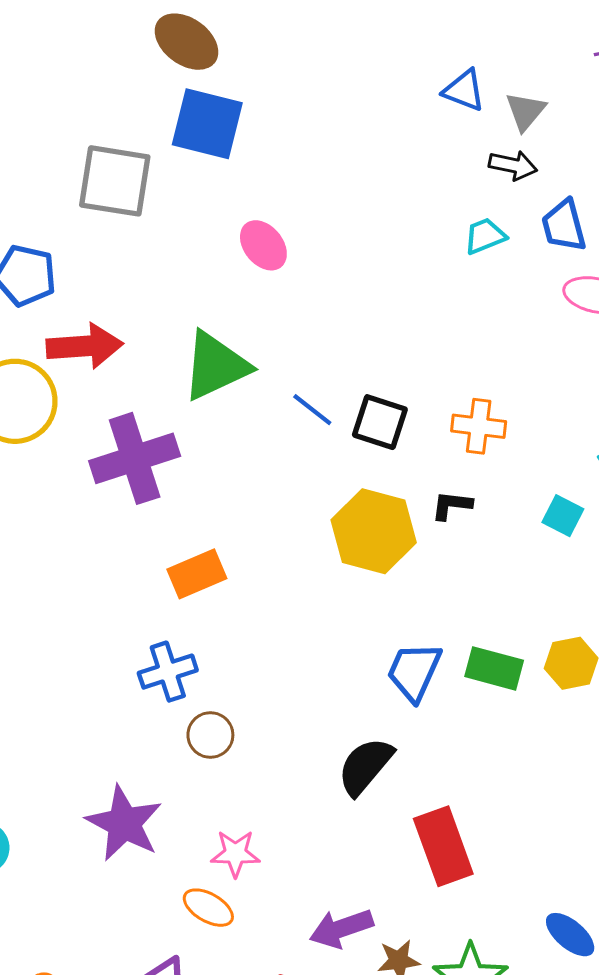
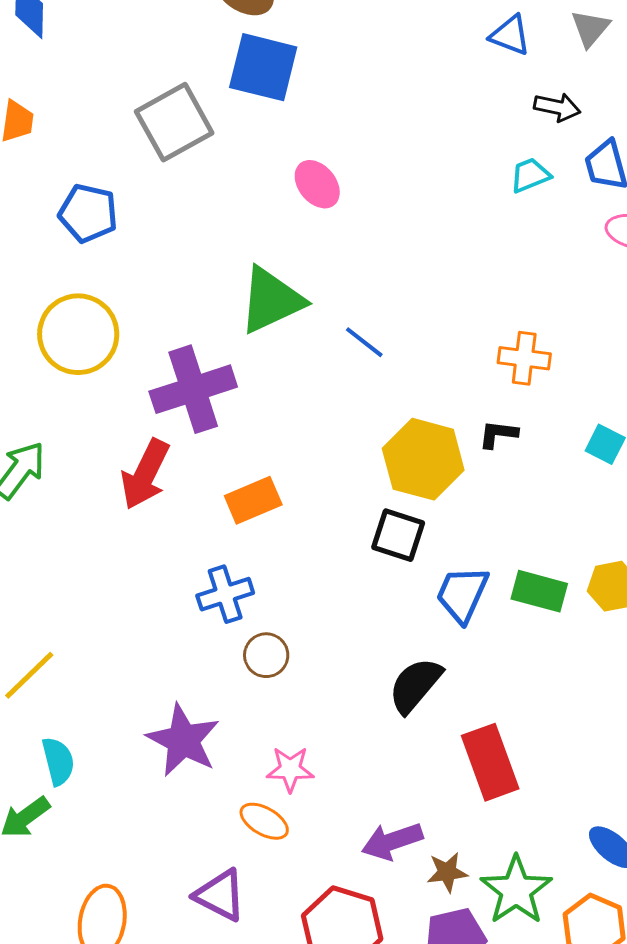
gray triangle: (525, 111) -> (590, 28), moved
gray square: (115, 181) -> (174, 122), turned -38
red arrow: (85, 346) -> (145, 474), moved, turned 120
black square: (380, 422) -> (398, 535), moved

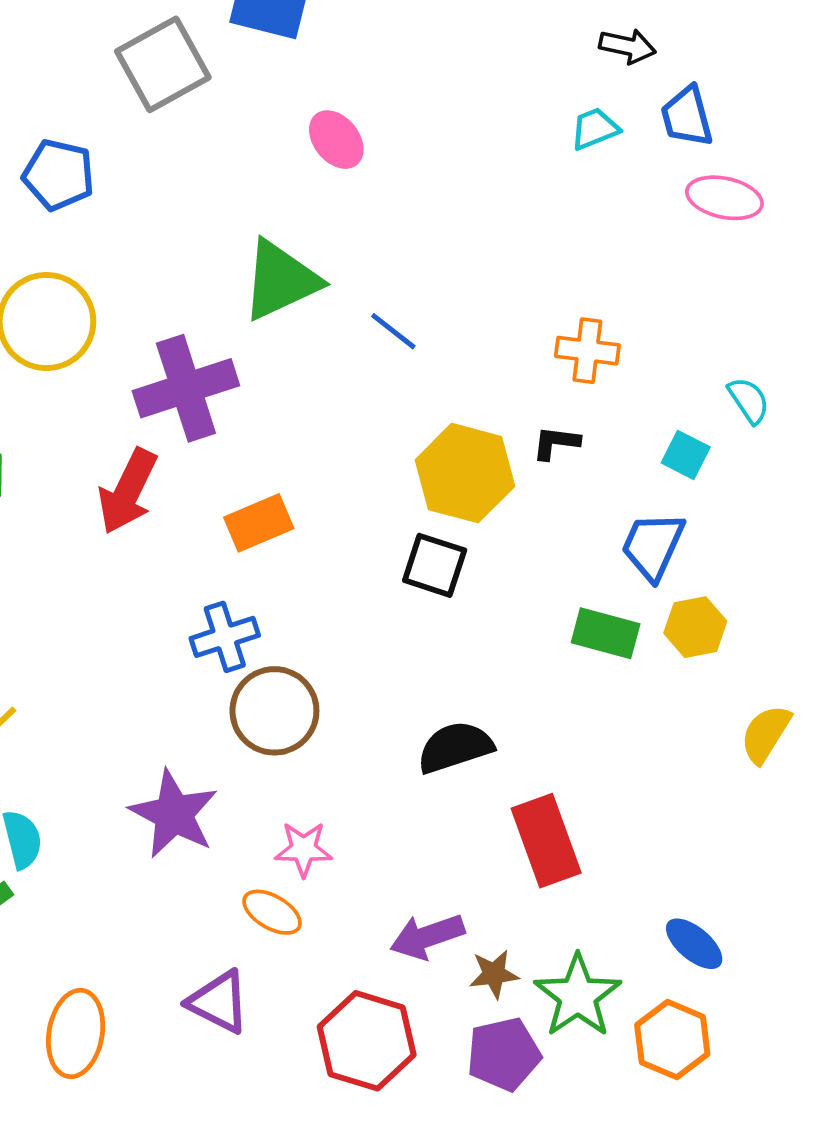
blue trapezoid: (462, 594) -> (653, 546), moved
brown circle: (266, 655) -> (274, 711), size x1.6
black semicircle: (415, 685) -> (455, 747), turned 32

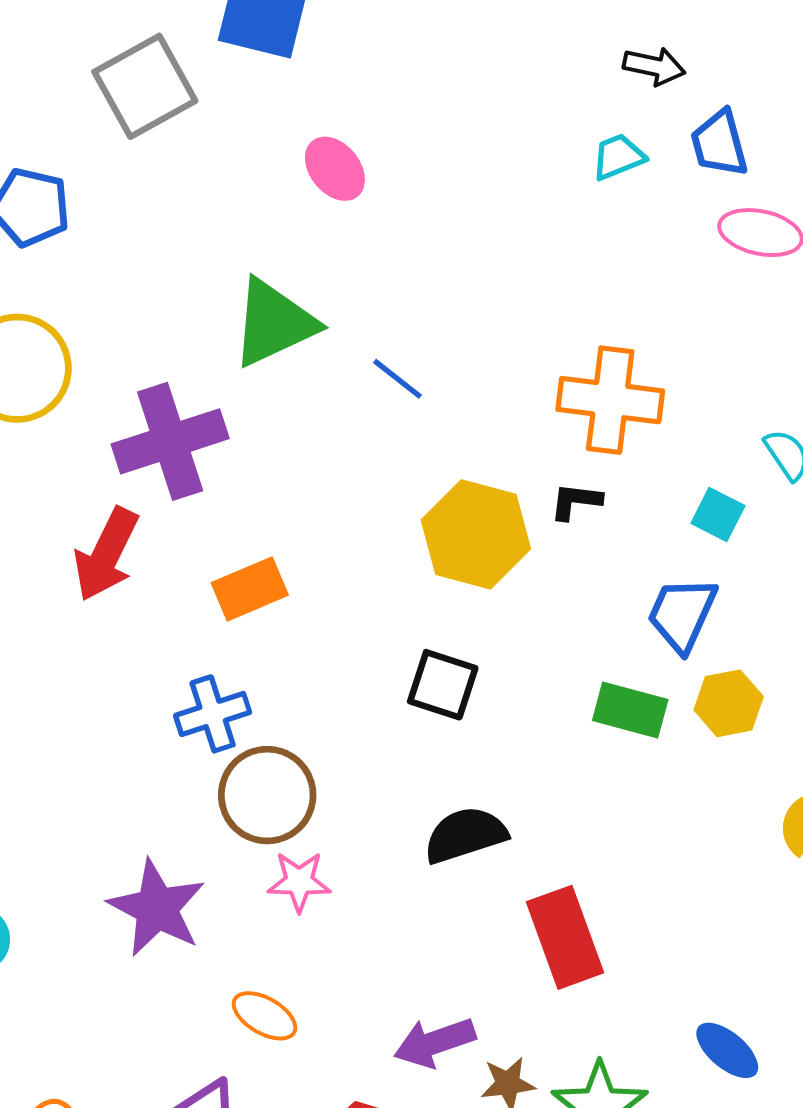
orange cross: (587, 351) -> (610, 400), size x1.5
black square: (435, 565) -> (443, 685), moved
pink star: (304, 849) -> (299, 882), moved

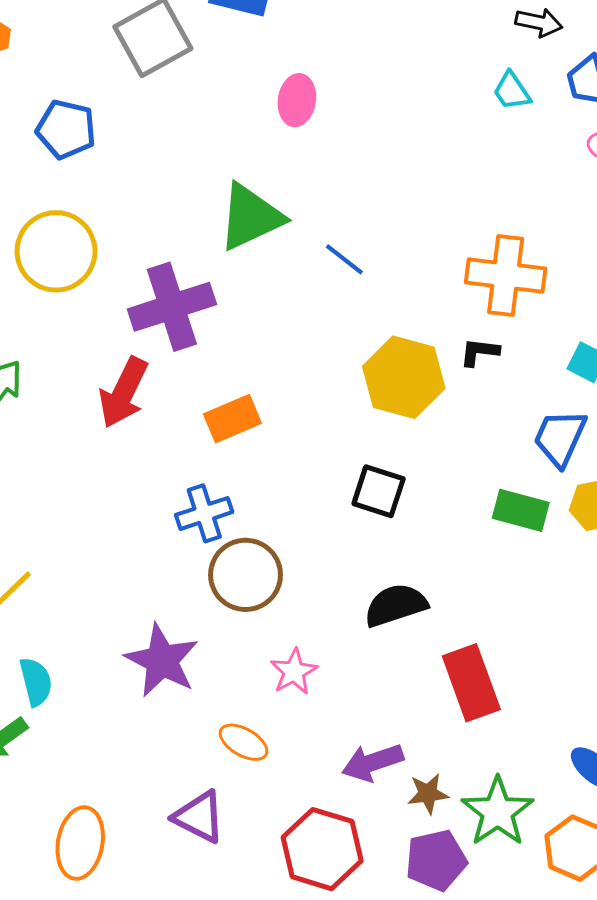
cyan trapezoid: (618, 157) -> (512, 91), turned -102
pink ellipse: (335, 169) -> (297, 100), turned 48
pink star: (299, 882) -> (294, 672), moved, turned -30

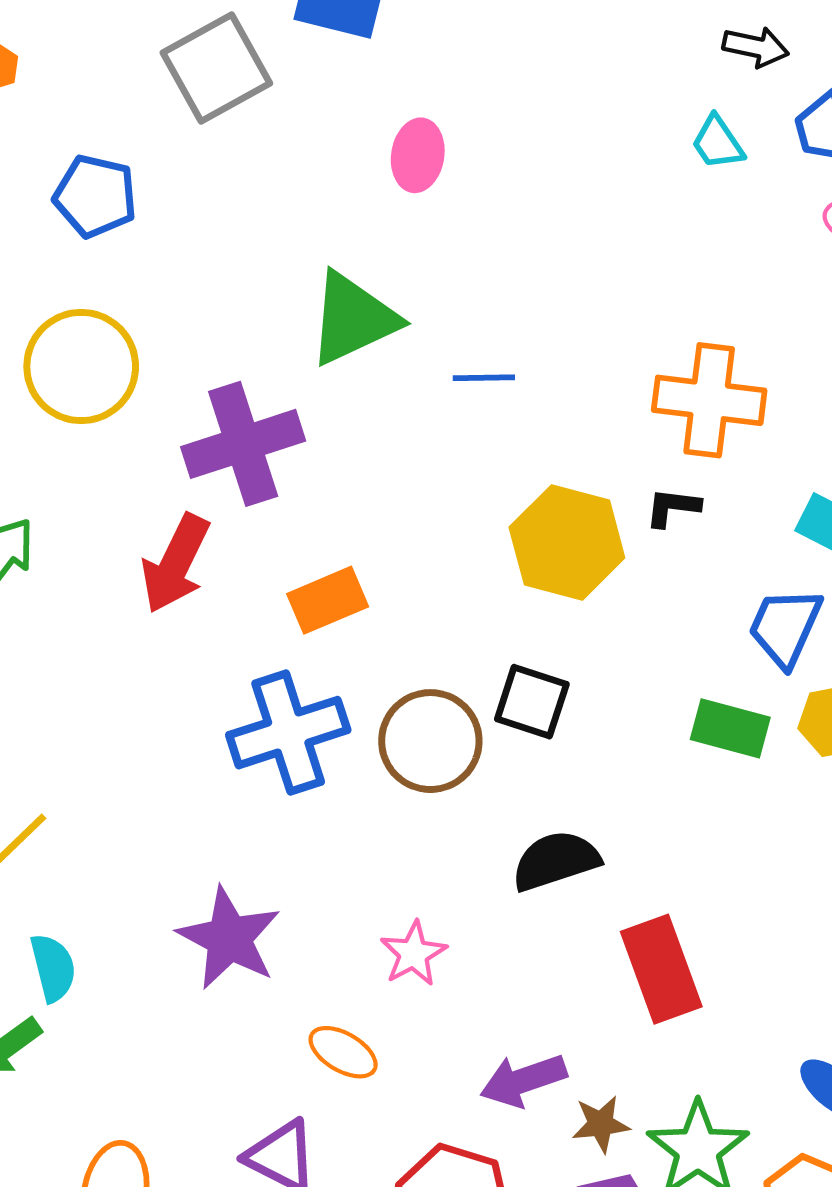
blue line: (344, 259) -> (484, 378), turned -39
blue cross: (204, 513) -> (288, 733), size x1.5
brown circle: (246, 575) -> (430, 741), moved

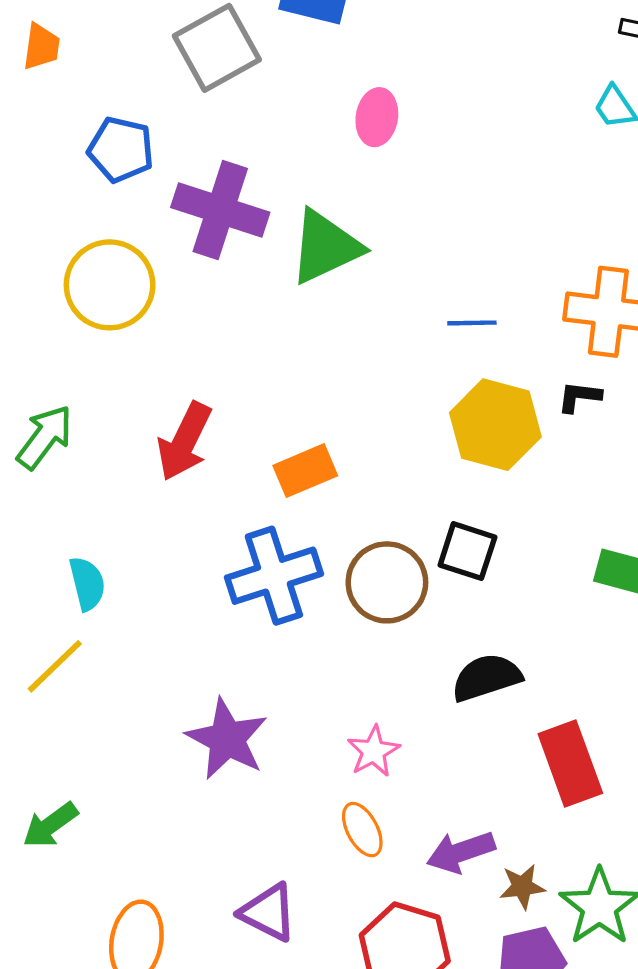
blue line: (484, 378) -> (472, 323), moved
purple cross: (243, 444) -> (220, 210), moved, turned 36
cyan semicircle: (53, 968) -> (87, 584), moved
orange ellipse: (343, 1052) -> (362, 830), moved, turned 32

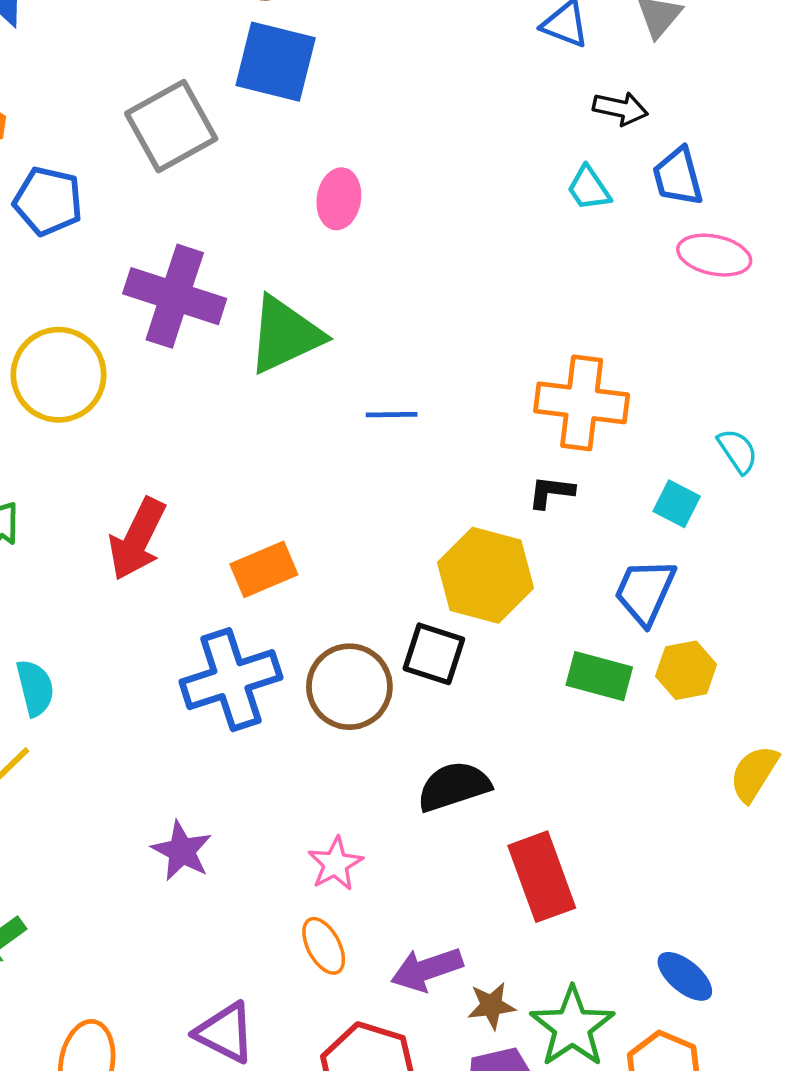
blue pentagon: (121, 150) -> (48, 201), moved
blue line: (472, 323) -> (392, 415), moved
yellow hexagon: (495, 425) -> (485, 575), moved
purple star: (227, 739) -> (182, 851), size x0.7

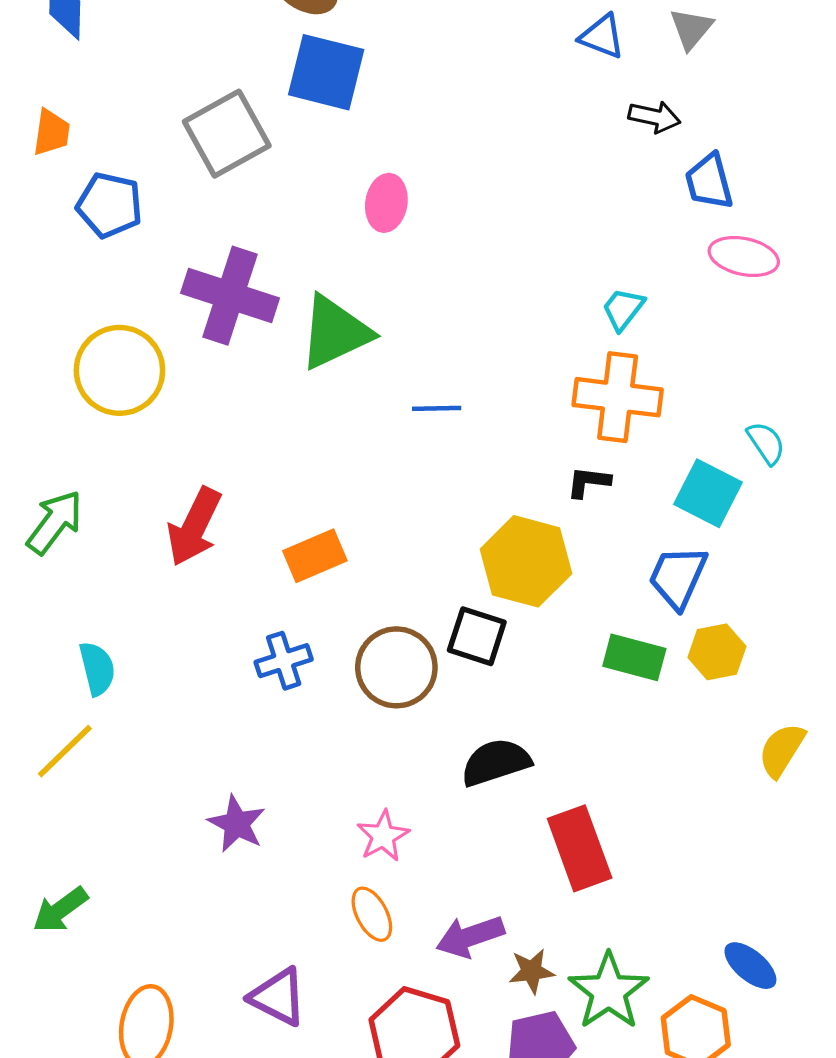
cyan trapezoid: (589, 188) -> (623, 309), moved, turned 72
cyan square: (677, 504) -> (708, 493), size x1.5
blue cross: (231, 680) -> (284, 661), size x0.6
blue ellipse: (685, 976) -> (750, 966), moved

